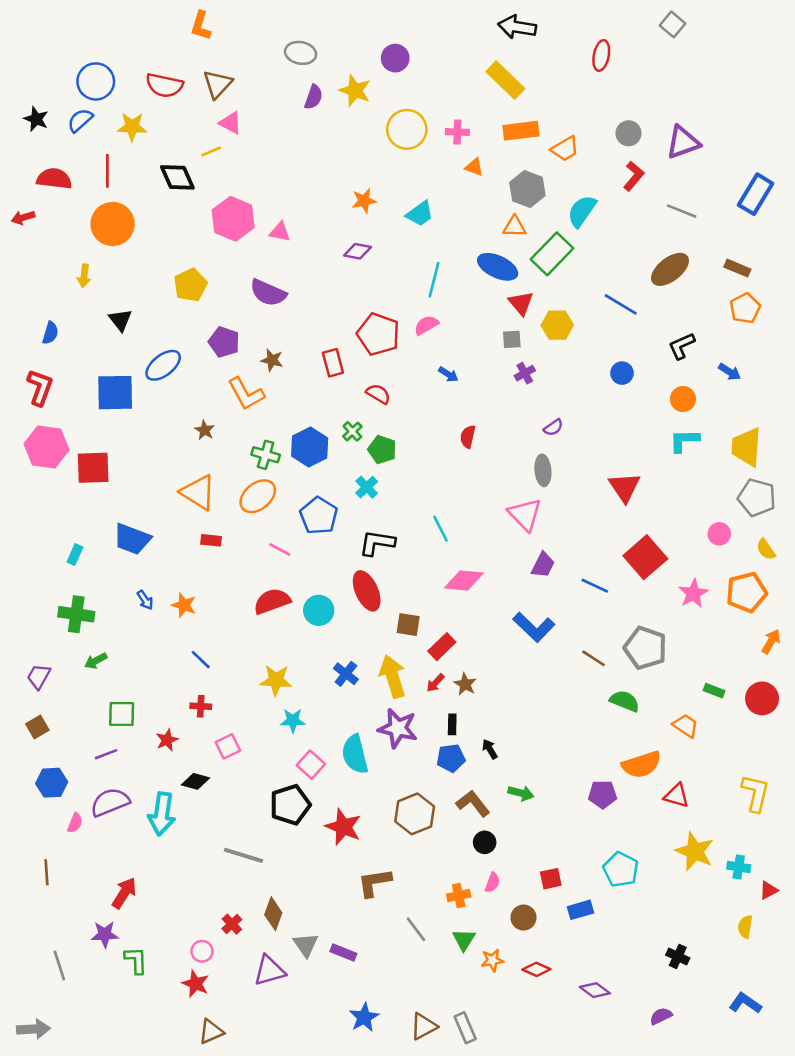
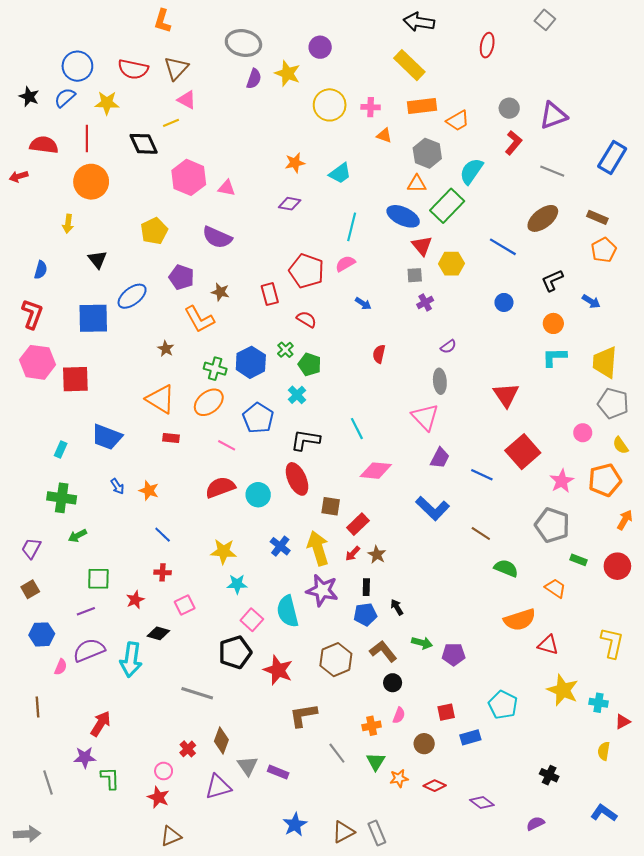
gray ellipse: (301, 53) -> (243, 43), size x1.4
gray pentagon: (645, 648) -> (552, 525), moved
purple pentagon: (603, 794) -> (454, 654), moved

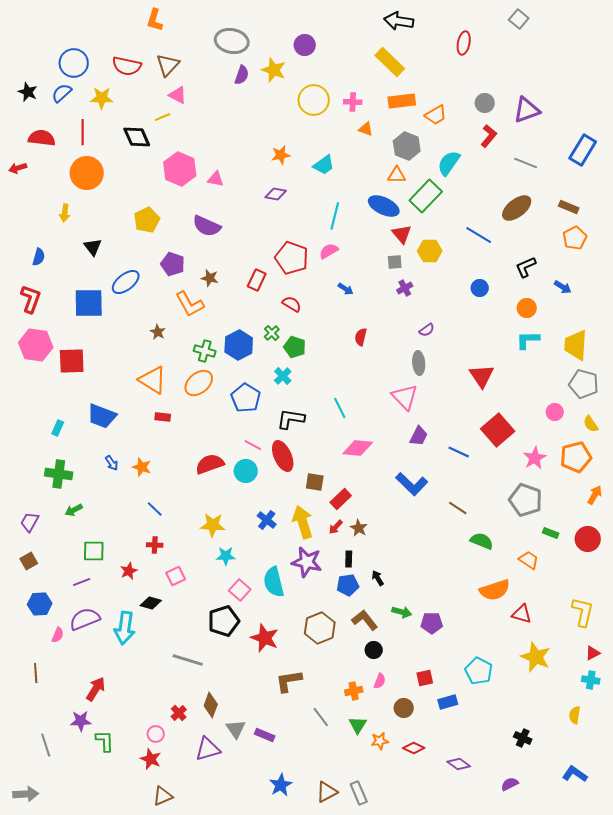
red rectangle: (270, 294) -> (257, 280), turned 40
pink line: (227, 445) -> (253, 445), moved
cyan cross: (598, 703) -> (591, 680), moved
red triangle: (623, 722) -> (593, 653), moved

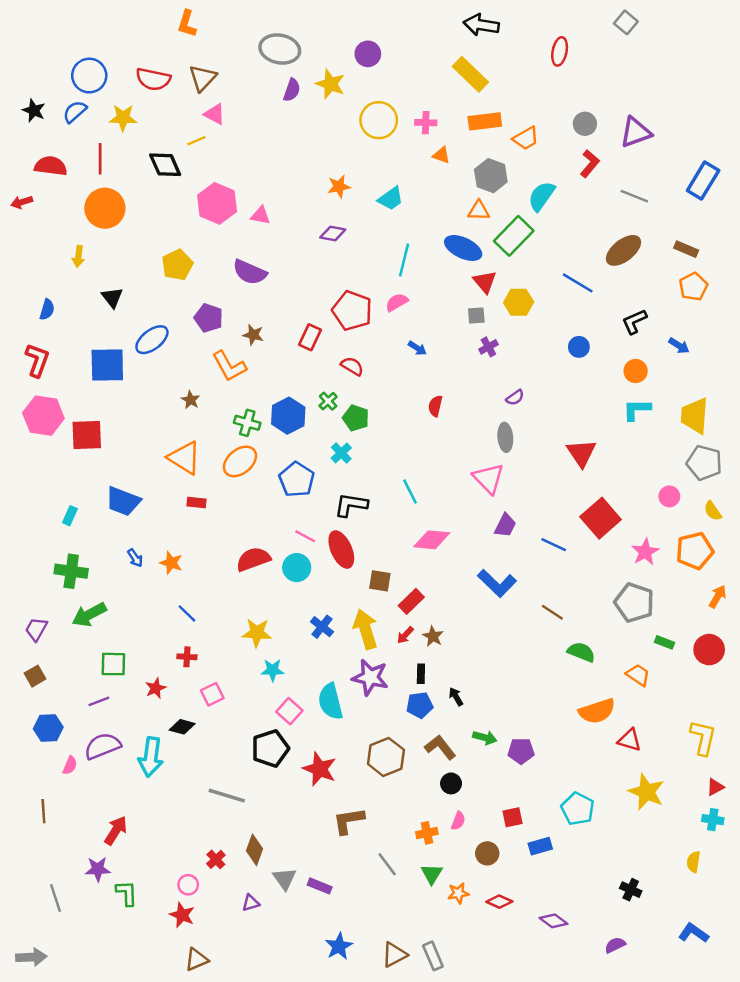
green arrow: (74, 510) -> (89, 615), size x1.6
purple triangle: (208, 749) -> (251, 903), size x0.6

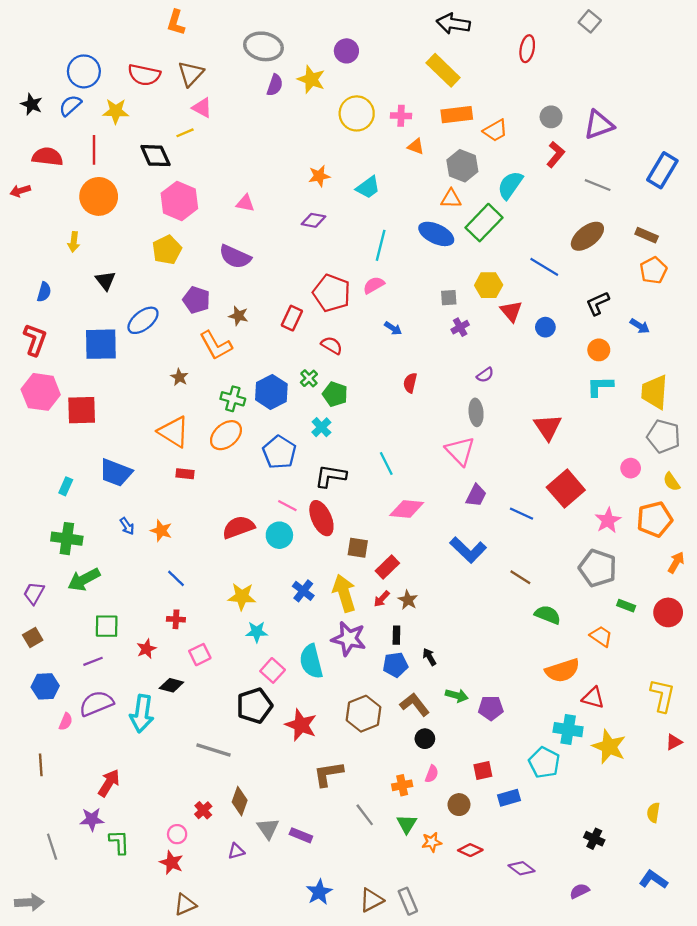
pink hexagon: (217, 203) -> (179, 201), moved
red triangle: (485, 282) -> (511, 311), moved
cyan cross: (713, 820) -> (568, 730), moved, size x1.4

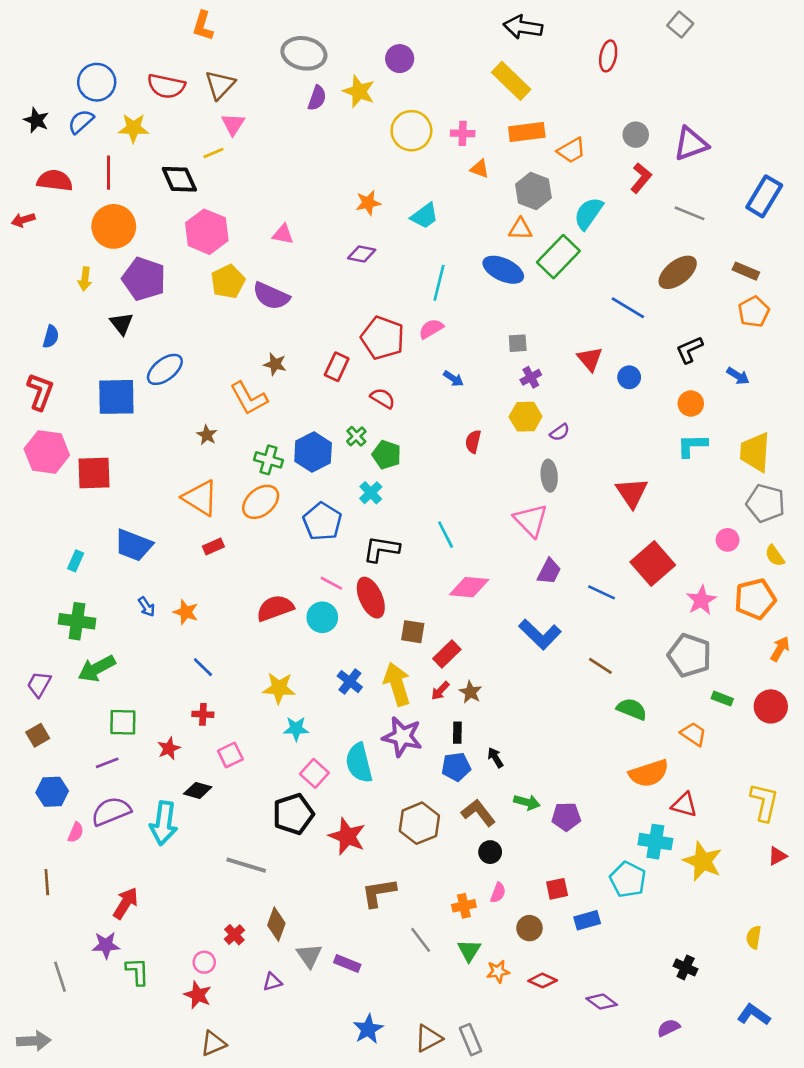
pink triangle: (202, 108) -> (233, 124), turned 35
yellow pentagon: (167, 250) -> (228, 282), moved
yellow hexagon: (489, 285) -> (526, 417), moved
purple pentagon: (196, 300) -> (144, 279), moved, size x1.4
red rectangle: (185, 474) -> (213, 546), turned -30

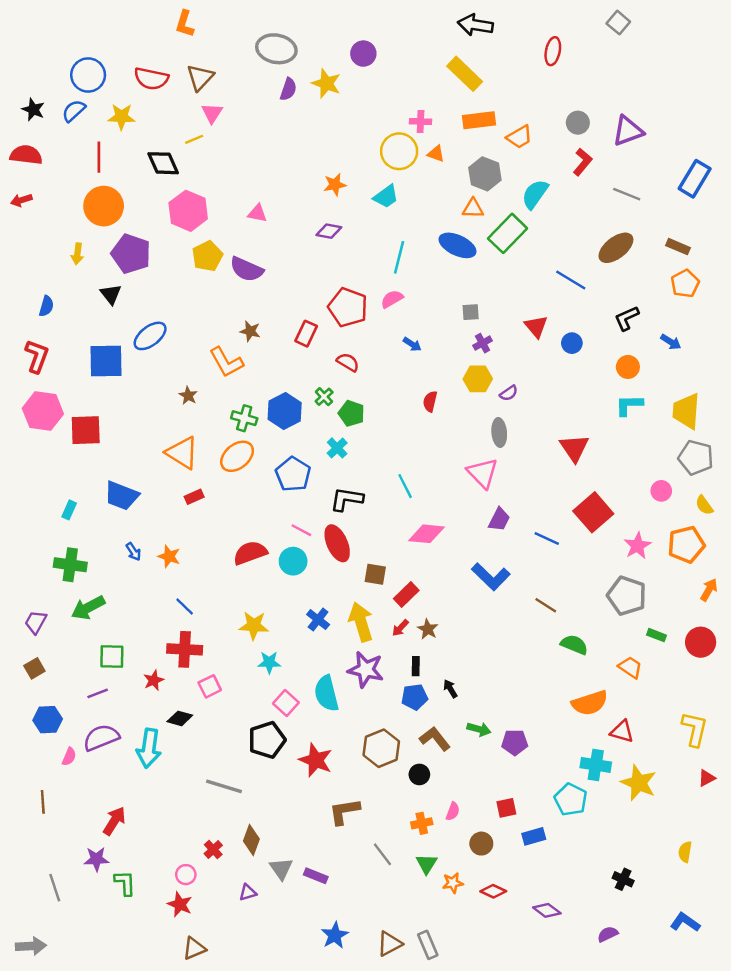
yellow circle: (411, 131) -> (399, 151), moved
red semicircle: (55, 181) -> (26, 155), moved
red cross: (203, 714) -> (185, 649), size x1.8
black circle: (490, 852) -> (419, 774), moved

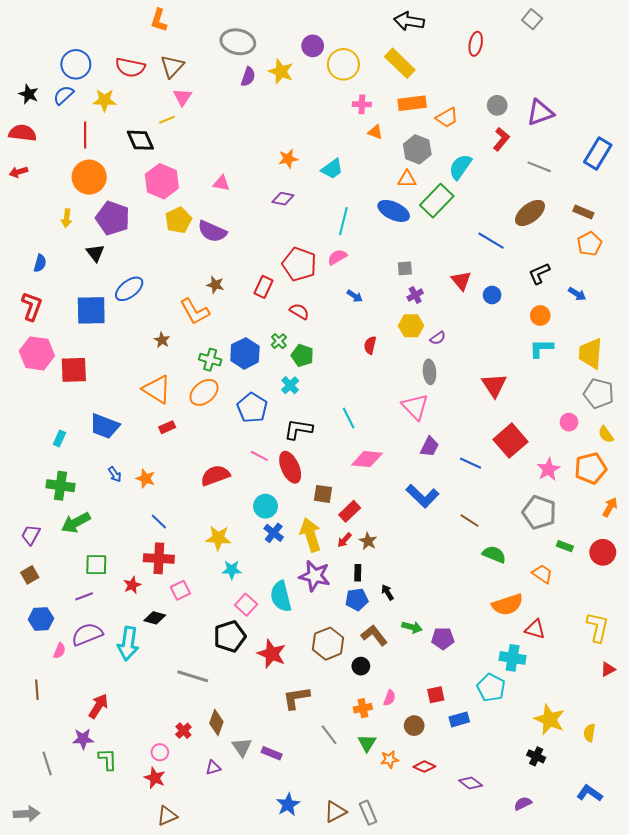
yellow circle: (399, 151) -> (343, 64), moved
cyan circle: (293, 561) -> (265, 506), moved
yellow star: (639, 783) -> (549, 719), moved

